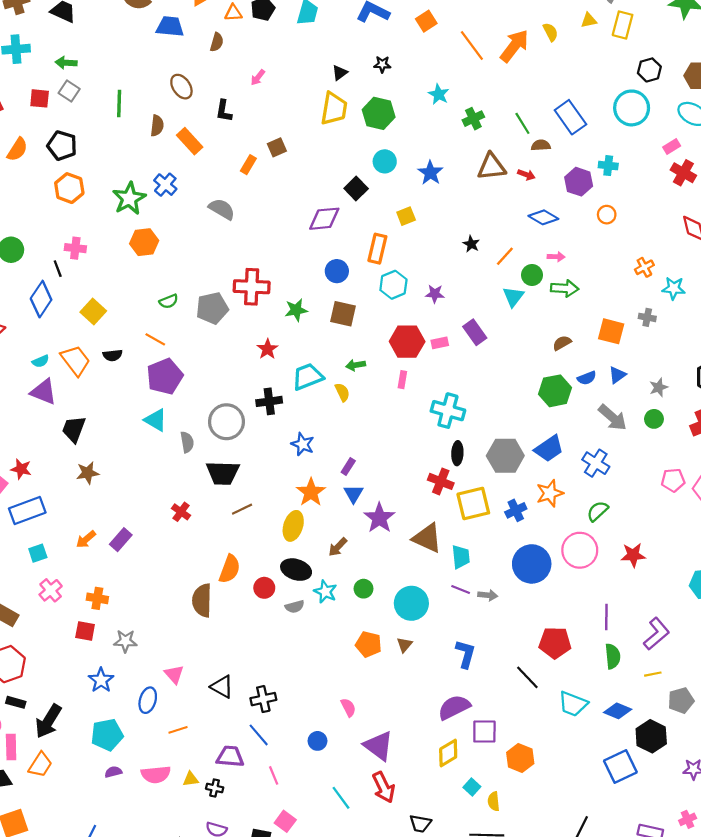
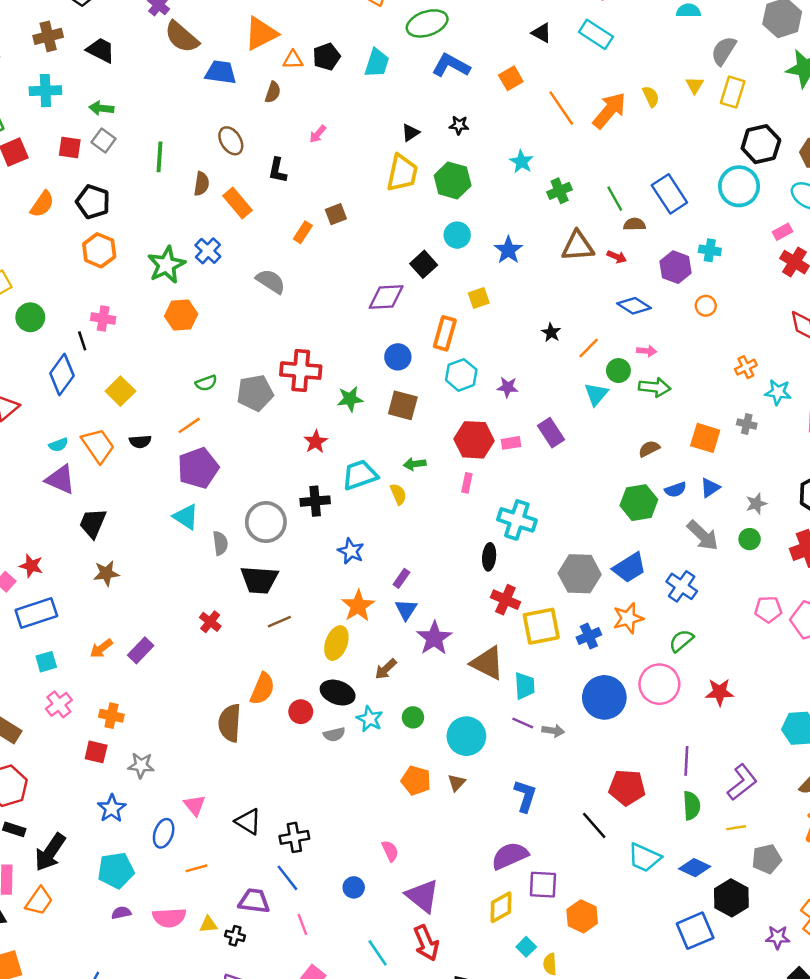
yellow triangle: (589, 20) -> (695, 85), turned -49
black hexagon: (649, 70) -> (761, 144), size x1.4
orange line: (155, 339) -> (189, 425), turned -66
black ellipse: (457, 453) -> (489, 557), moved

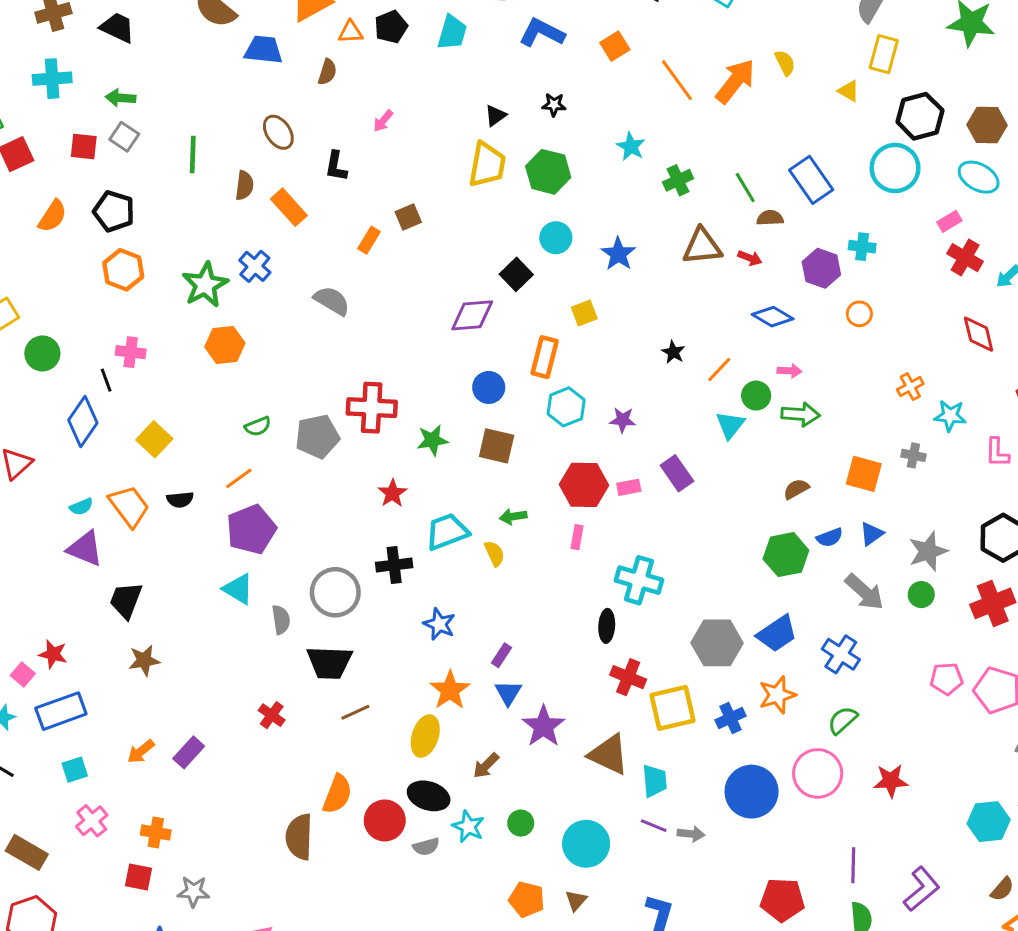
yellow triangle: (695, 85) -> (849, 91), moved, turned -30
gray star: (756, 504) -> (928, 551), size x1.5
red circle: (301, 712) -> (385, 820), size x1.4

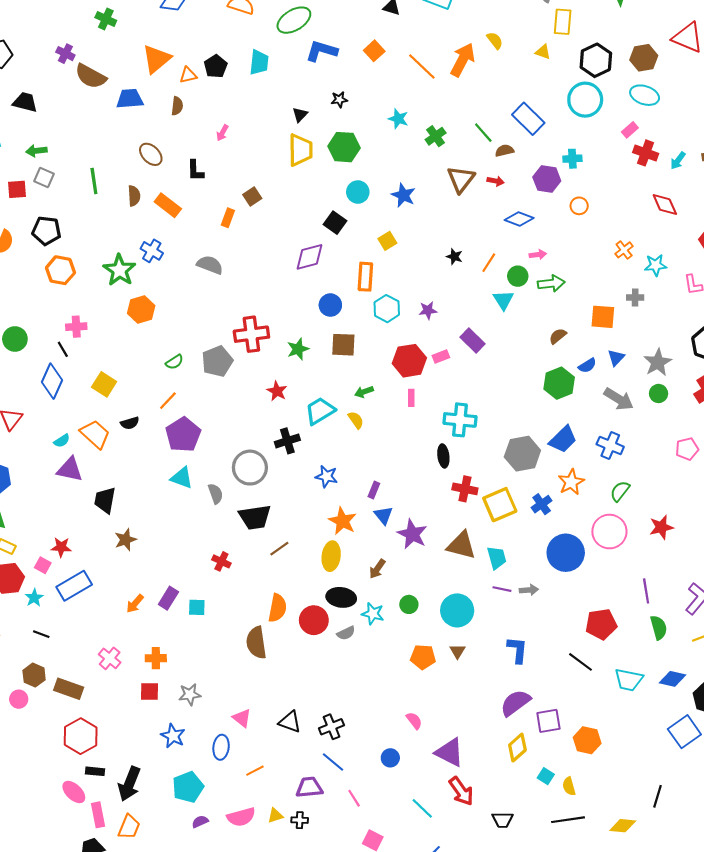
brown triangle: (702, 247) -> (461, 179), turned -36
cyan square: (75, 770) -> (197, 607), moved, turned 30

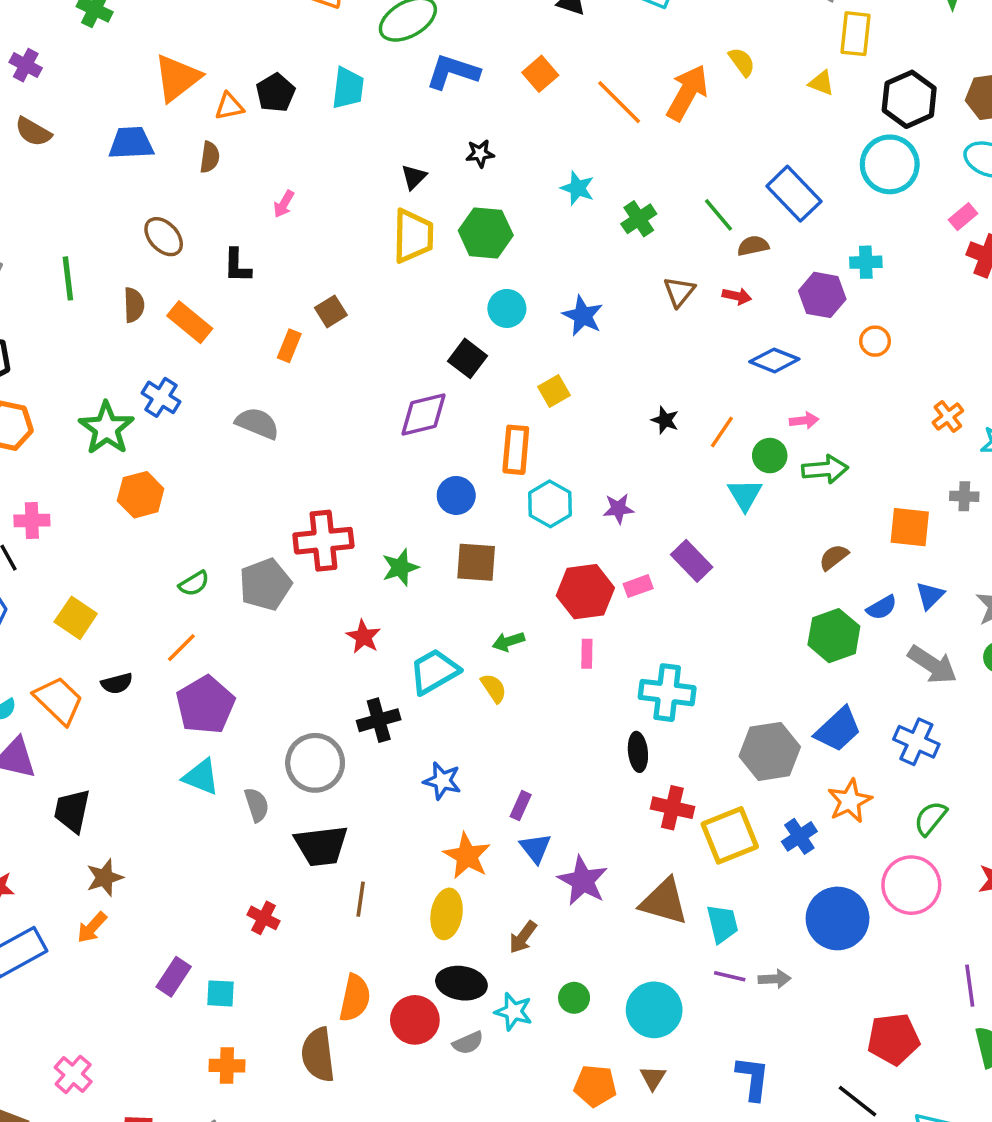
brown semicircle: (91, 76) -> (33, 132), moved, size x0.7
brown triangle: (461, 179) -> (679, 292), size x0.7
brown line: (279, 549) -> (361, 899), turned -48
orange arrow: (135, 604) -> (92, 927), moved
orange cross: (156, 658) -> (227, 1066), moved

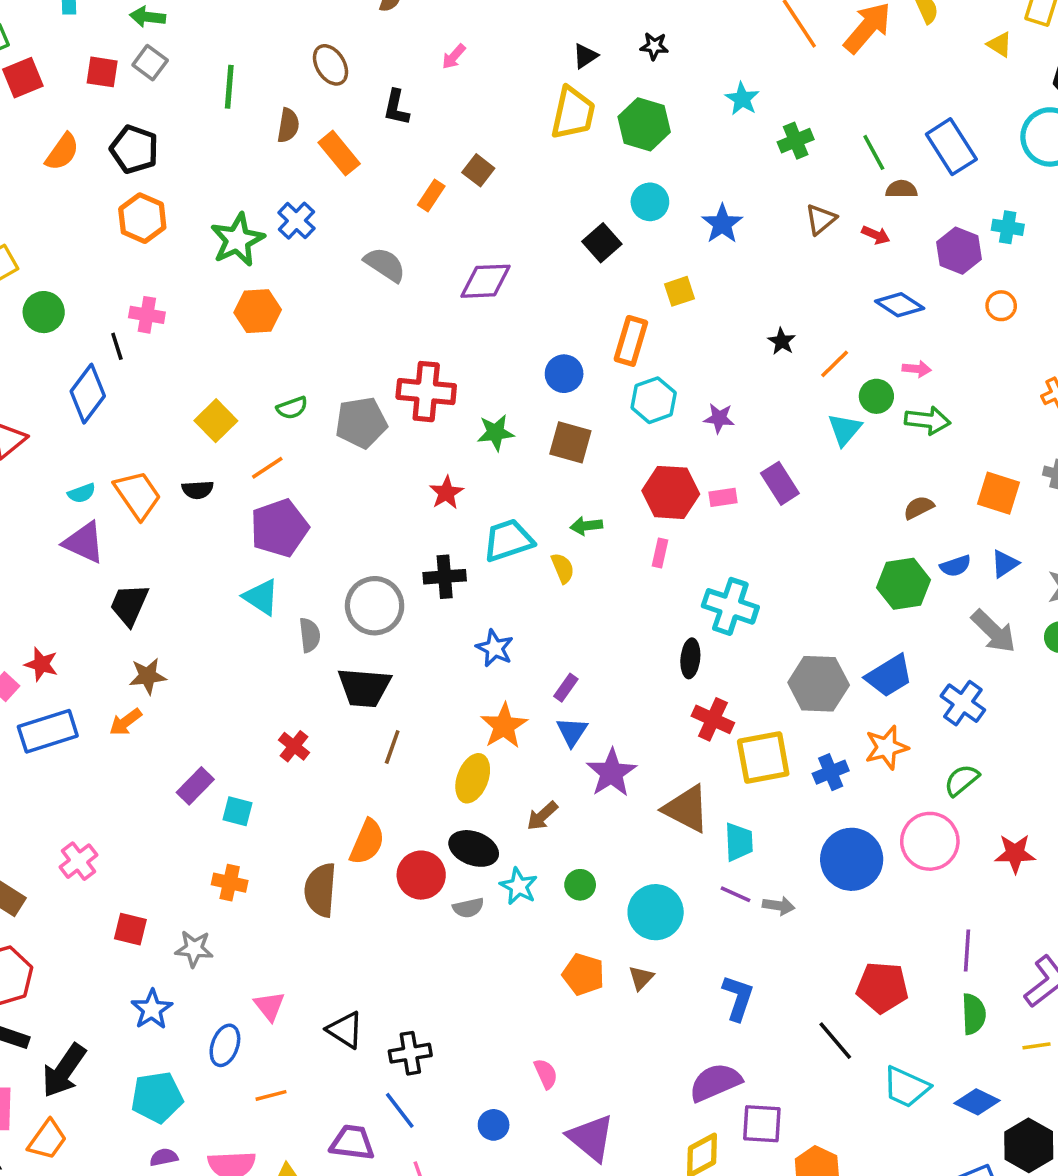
brown square: (331, 311) -> (478, 170), turned -32
purple diamond: (424, 414) -> (486, 281), moved
yellow square: (76, 618) -> (216, 421), moved

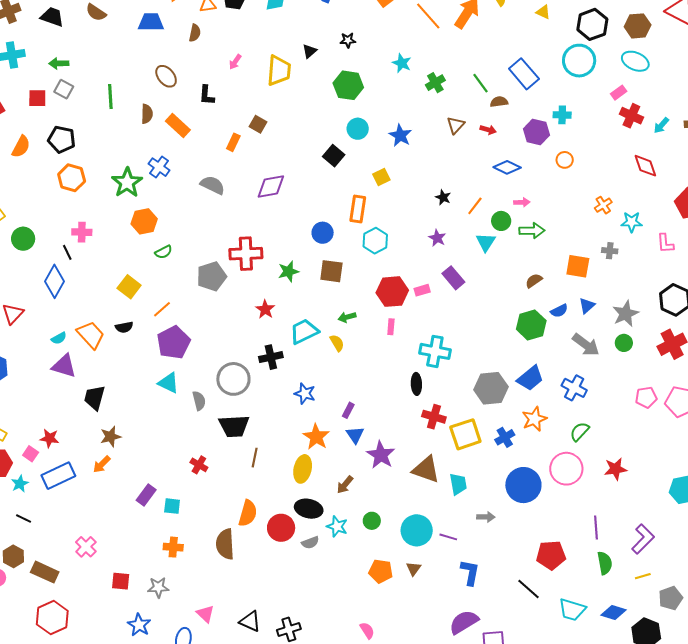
yellow trapezoid: (573, 113) -> (279, 71), moved
green semicircle: (292, 408) -> (164, 252), moved
purple star: (719, 418) -> (437, 238), moved, turned 30
purple line: (736, 894) -> (448, 537), moved

